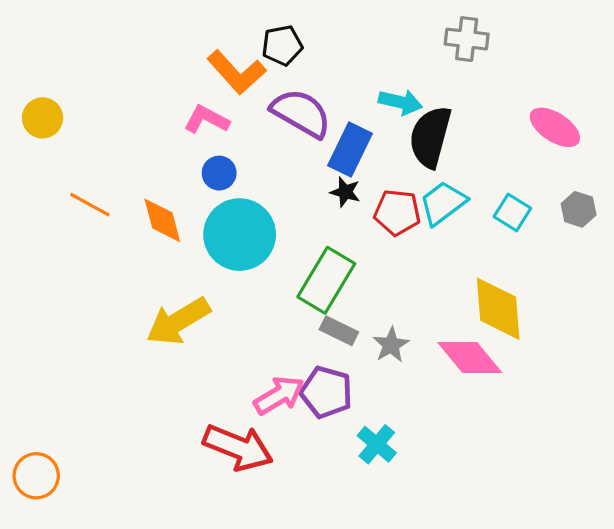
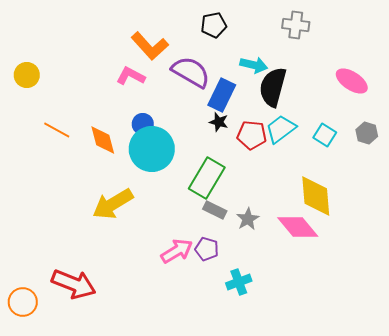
black pentagon: (282, 45) -> (214, 25), moved
blue circle: (219, 173) -> (143, 124), moved
purple pentagon: (326, 392) -> (207, 249), size x0.7
cyan cross: (377, 444) -> (239, 282), turned 30
red arrow: (238, 447) -> (74, 284), moved

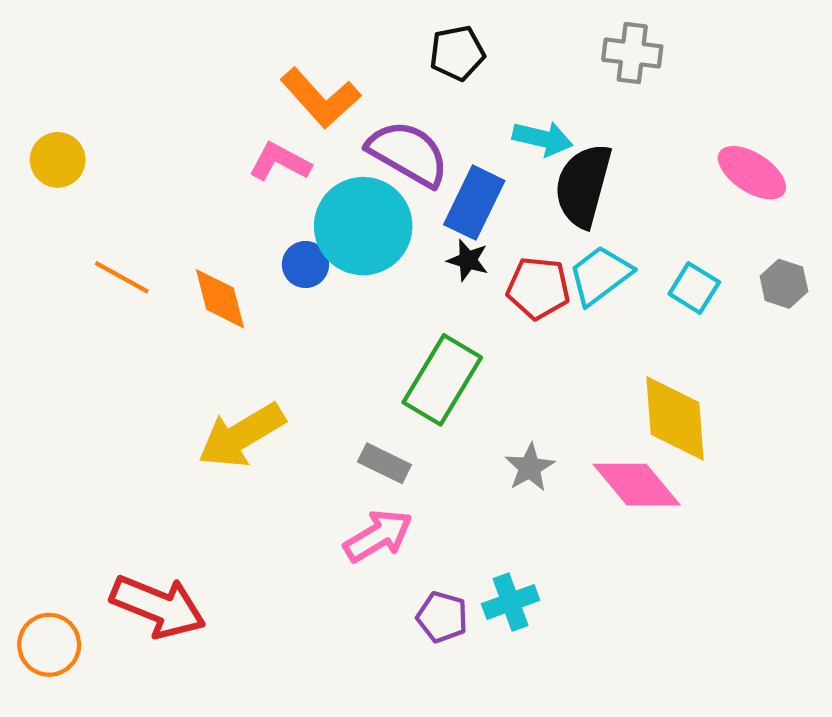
cyan circle: (152, 149) -> (363, 226), moved
gray rectangle: (215, 210) -> (384, 463), moved
purple pentagon: (207, 249) -> (442, 617), moved

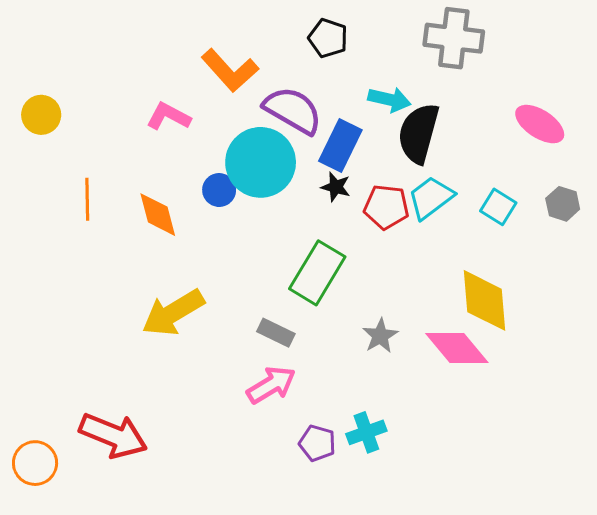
black pentagon: (457, 53) -> (328, 38), turned 30
gray cross: (632, 53) -> (454, 38), size x1.4
pink L-shape: (280, 162) -> (168, 116), moved
orange line: (122, 277) -> (87, 199), turned 60

